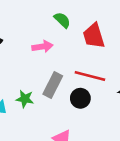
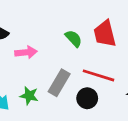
green semicircle: (62, 20) -> (74, 38), moved
pink arrow: (42, 47) -> (26, 52), moved

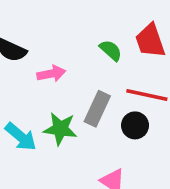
green star: (29, 96) -> (60, 129), size x1.4

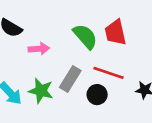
green semicircle: (111, 50) -> (85, 36), size x1.5

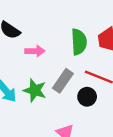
green semicircle: (85, 36) -> (79, 42), turned 35

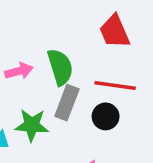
green semicircle: (79, 42) -> (60, 67), moved

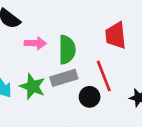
red line: (115, 85) -> (104, 76), turned 44
gray rectangle: (67, 103) -> (64, 78), turned 35

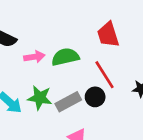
green semicircle: (67, 50) -> (65, 57), turned -92
gray rectangle: (64, 78) -> (68, 102), moved

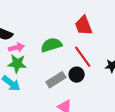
pink arrow: (34, 57) -> (16, 48), moved
green star: (40, 98) -> (17, 64), moved

